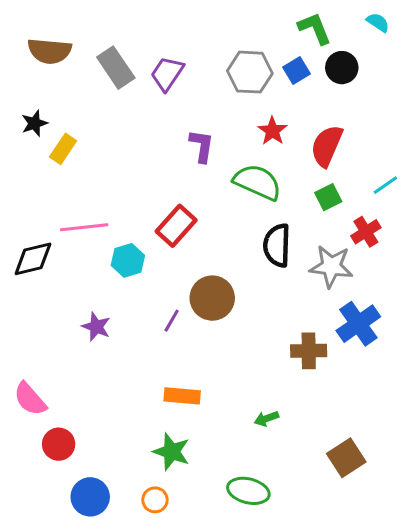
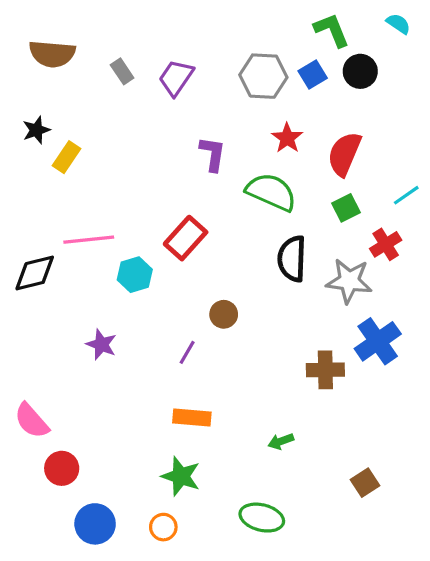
gray rectangle: (116, 68) -> (122, 71), size x0.6
brown circle: (212, 298) -> (224, 314), size x0.6
purple line: (172, 321) -> (187, 352), moved
brown square: (346, 458) -> (365, 483), size x0.7

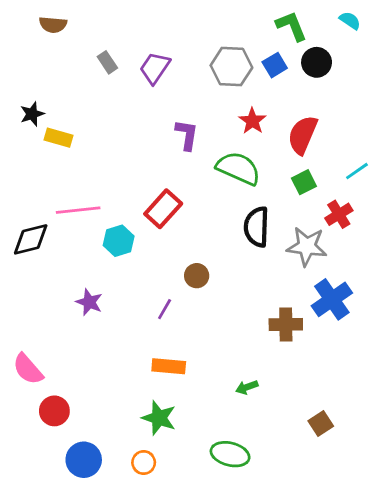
brown semicircle: (52, 54) -> (53, 25), moved, size x0.7
yellow rectangle: (66, 157) -> (59, 138), turned 72

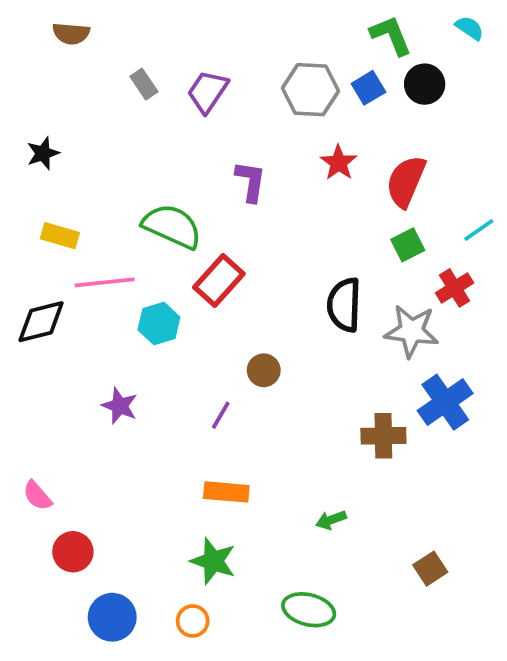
yellow rectangle: (59, 138) -> (60, 236), moved
green semicircle: (238, 168) -> (172, 226), moved
pink semicircle: (28, 369) -> (37, 496), size x0.7

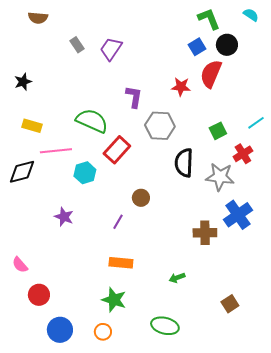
gray hexagon: (310, 90) -> (160, 126), moved
red star: (339, 163) -> (181, 87), turned -30
red semicircle: (406, 181) -> (211, 74), moved

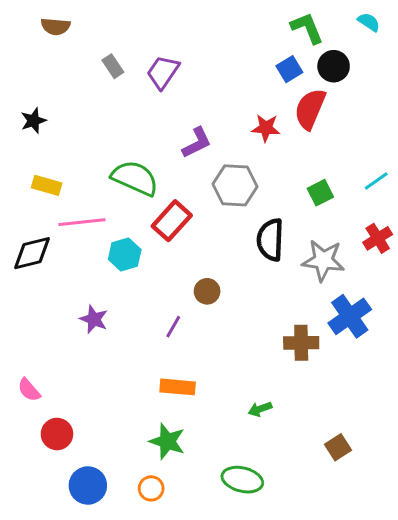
purple L-shape: (134, 97) -> (197, 143), turned 55
red cross: (243, 154) -> (378, 238), moved

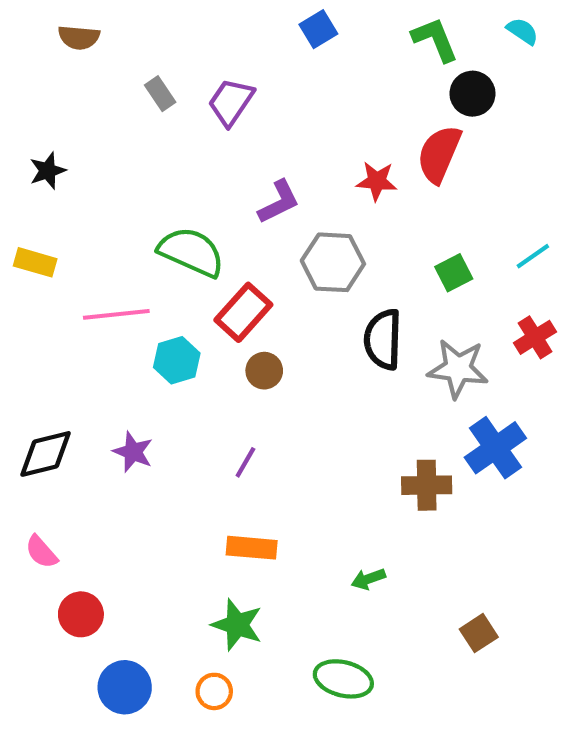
blue square: (289, 69) -> (318, 29), moved
yellow rectangle: (47, 185) -> (35, 262), moved
black diamond: (32, 253) -> (46, 454), moved
brown circle: (207, 291) -> (264, 371), moved

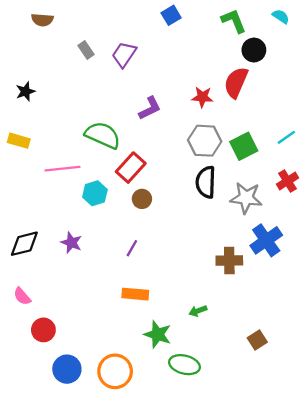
gray hexagon: (333, 262) -> (205, 141), moved
green square: (454, 273) -> (244, 146), size x1.4
green star: (237, 625) -> (158, 334), moved
orange circle: (214, 691) -> (115, 371), size x1.8

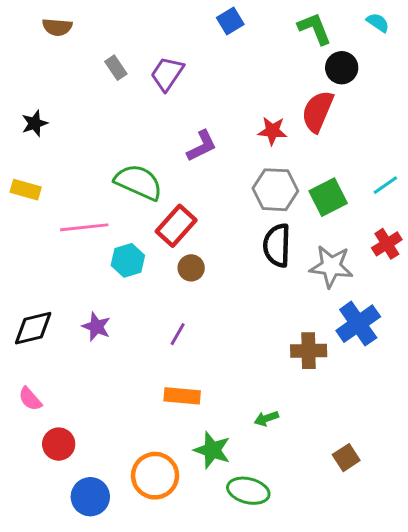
orange circle: (115, 371) -> (155, 476), moved

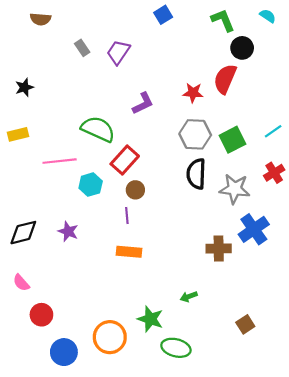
yellow rectangle: (26, 190) -> (18, 134), turned -30
purple line: (178, 334) -> (127, 215), moved, turned -35
orange rectangle: (182, 396) -> (129, 252), moved

